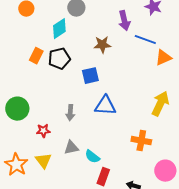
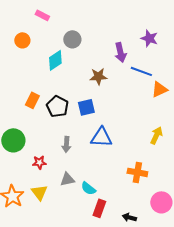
orange rectangle: (36, 56) -> (32, 100), moved
black pentagon: (59, 59) -> (57, 106), moved, turned -30
yellow arrow: (160, 104) -> (156, 135), size x0.7

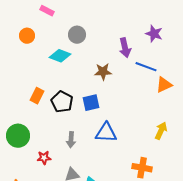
cyan diamond: (55, 60) -> (60, 56), turned 55

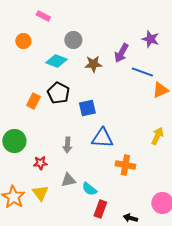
purple arrow: (125, 48) -> (121, 53), turned 42
brown star: (103, 72) -> (93, 64), moved
black pentagon: (62, 102) -> (58, 93), moved
orange cross: (142, 168) -> (125, 165), moved

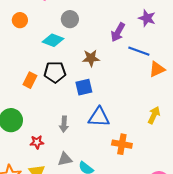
brown star: (93, 64) -> (91, 58), moved
black pentagon: (58, 93) -> (55, 72), turned -30

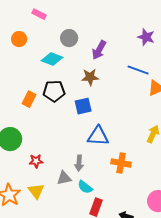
purple arrow: (118, 32) -> (99, 50), moved
gray arrow: (64, 124) -> (79, 163), moved

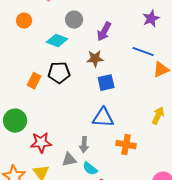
purple star: (146, 37) -> (151, 19), turned 30
blue square: (83, 106) -> (106, 83), moved
red star: (36, 161) -> (41, 143), size x1.5

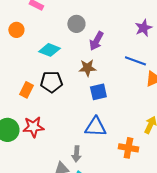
gray circle: (74, 20) -> (76, 24), moved
red star: (41, 143) -> (33, 127), moved
orange cross: (126, 145) -> (128, 148), moved

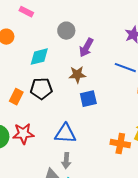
cyan diamond: (49, 50) -> (39, 57), turned -35
blue triangle: (95, 127) -> (65, 134), moved
orange cross: (128, 148) -> (120, 144), moved

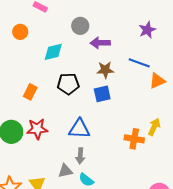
purple arrow: (86, 48) -> (100, 43), turned 60
brown star: (77, 75) -> (105, 70), moved
black pentagon: (41, 89) -> (68, 84), moved

